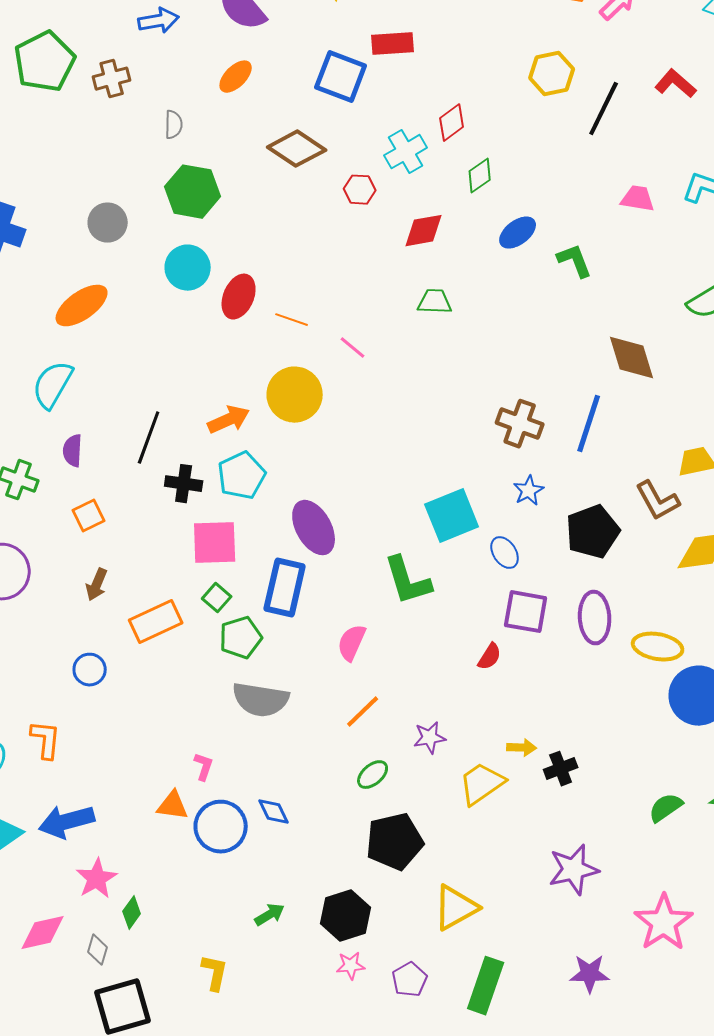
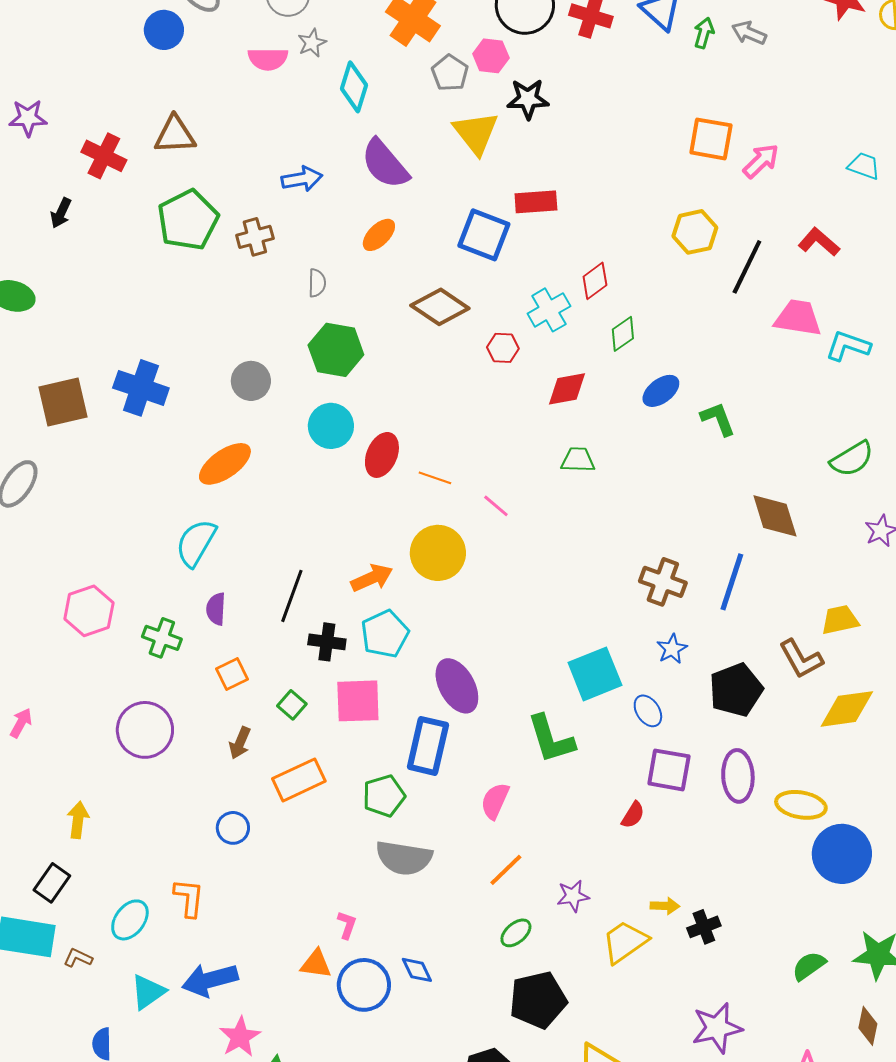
pink trapezoid: (638, 199) -> (798, 318), moved, size x1.4
green square: (217, 598) -> (292, 705), moved

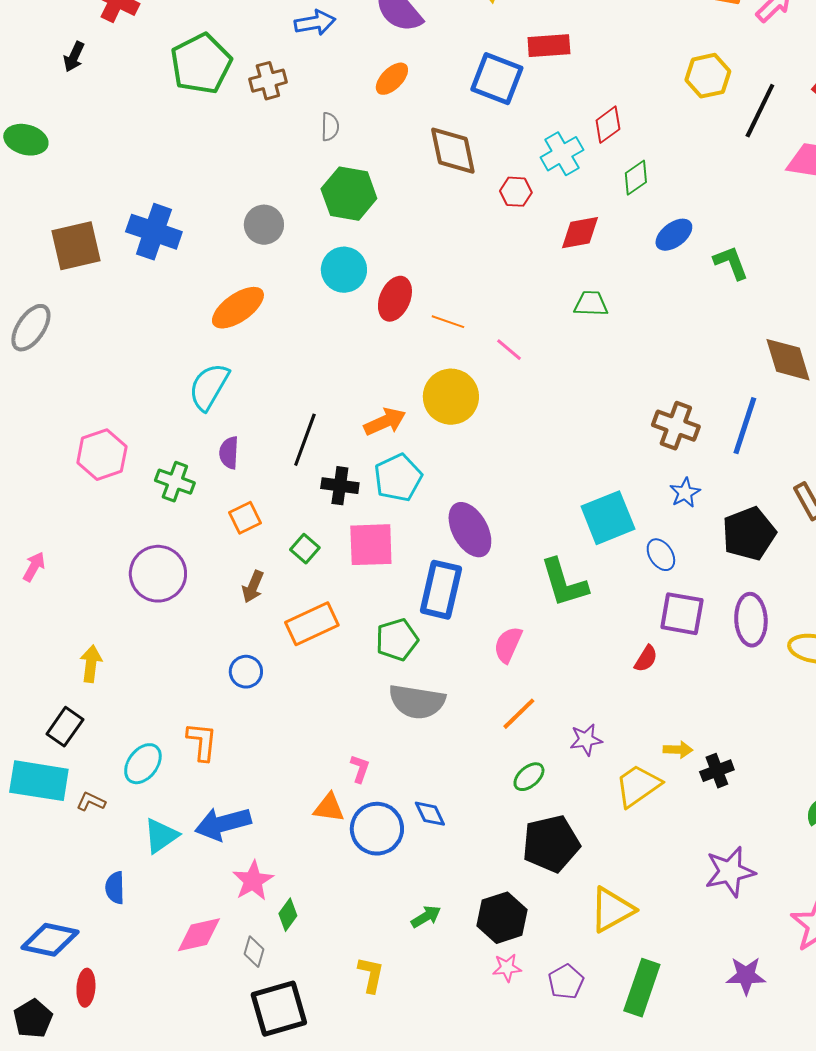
brown diamond: (440, 307) -> (453, 151), turned 44

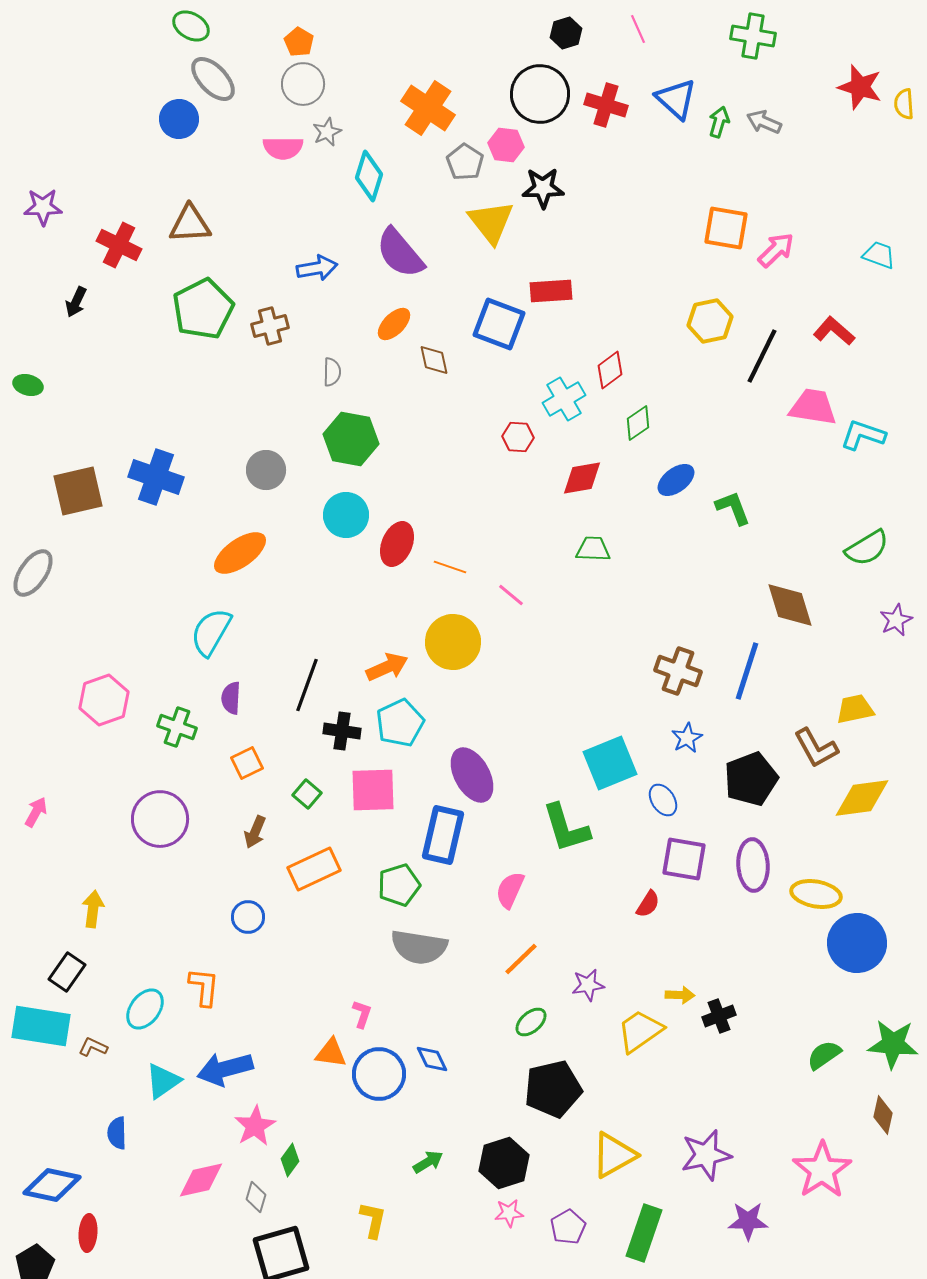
green ellipse: (26, 140) -> (28, 385), size x0.7
brown diamond: (453, 151) -> (434, 360), moved, size x0.6
purple star: (730, 872) -> (706, 1155), moved

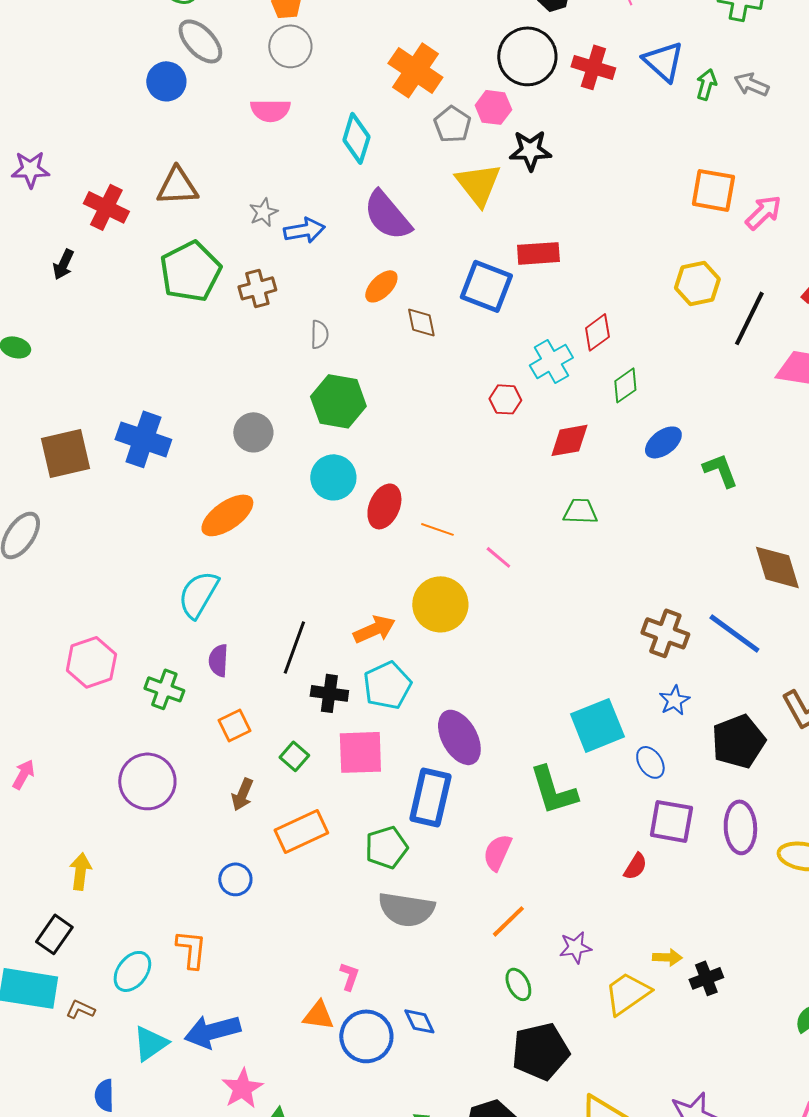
gray star: (327, 132) -> (263, 212), moved
blue line: (747, 671) -> (734, 633), turned -72
green ellipse: (531, 1022) -> (518, 984), turned -76

